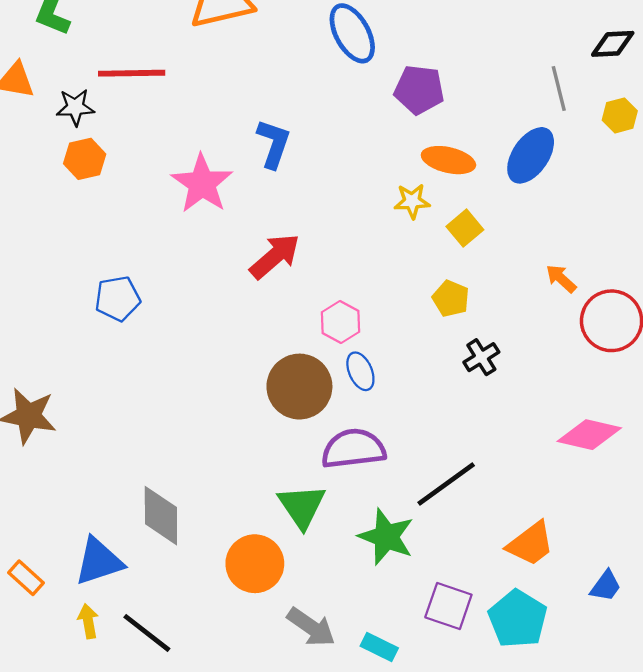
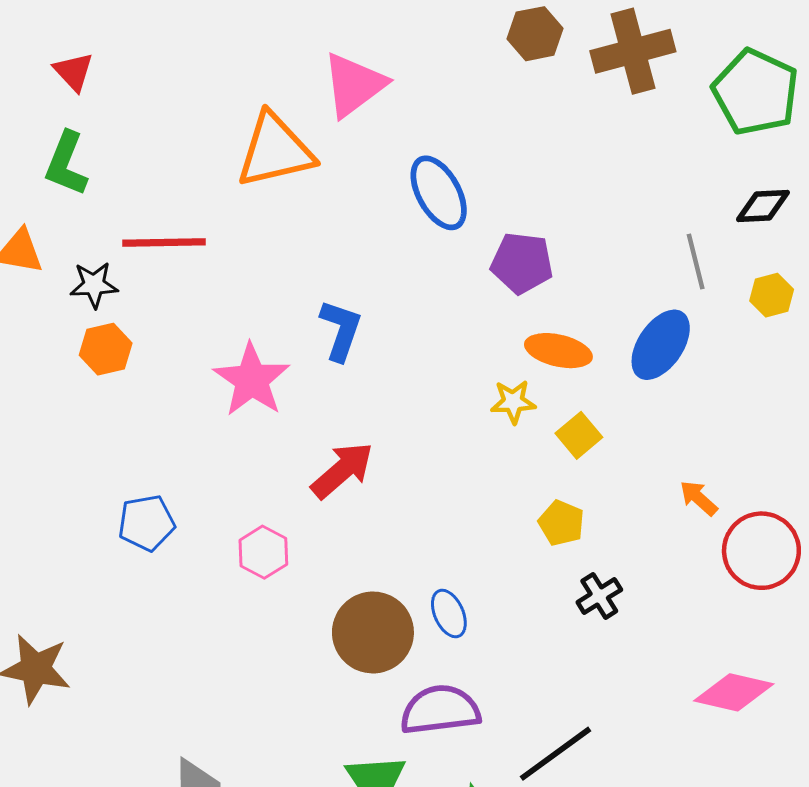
pink hexagon: (340, 322) -> (263, 552), moved

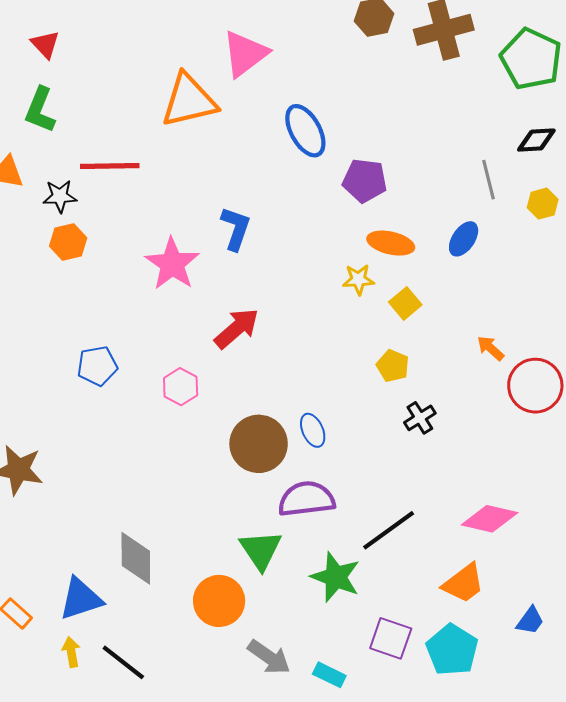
blue ellipse: (661, 345) -> (464, 239), size x0.7
pink diamond: (734, 692) -> (490, 519), moved

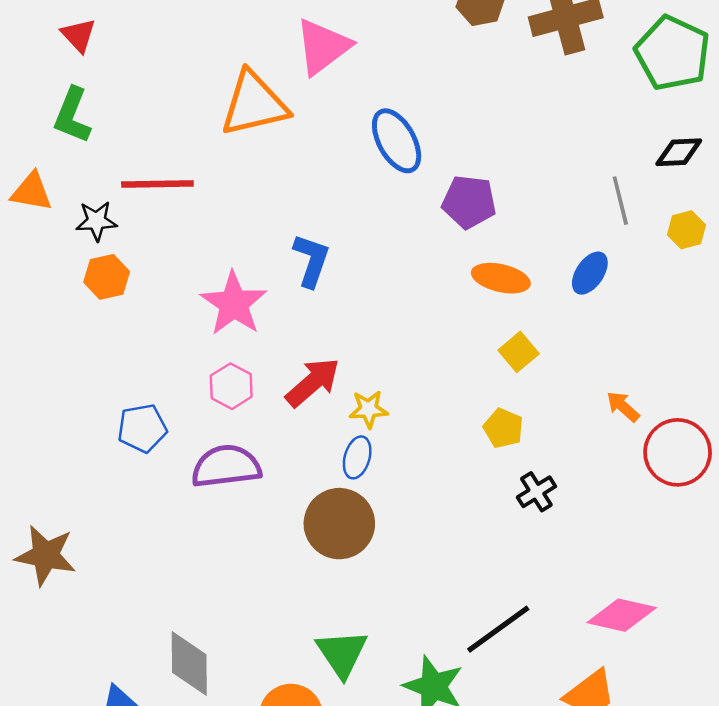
yellow star: (358, 279) -> (369, 409), moved
pink hexagon: (181, 387) -> (231, 386), moved
blue ellipse: (313, 430) -> (357, 457), moved, turned 40
purple semicircle: (306, 499) -> (226, 466), moved

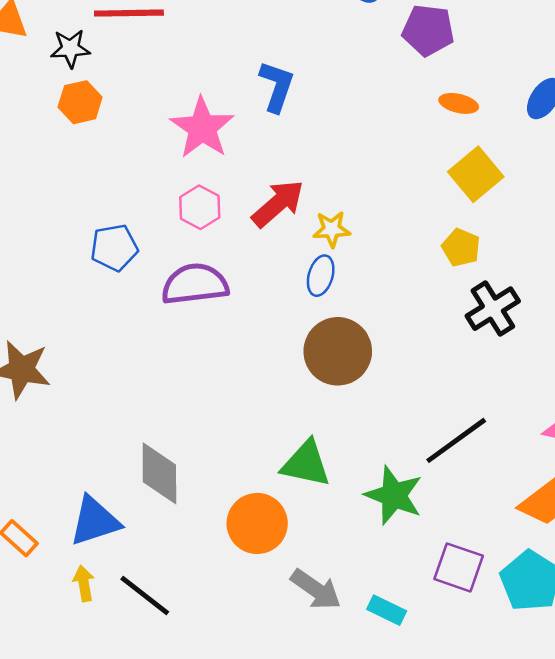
orange ellipse: (501, 278) -> (459, 103), size x0.7
yellow square: (519, 352) -> (476, 174), size x1.4
black cross: (536, 492) -> (493, 309), size x1.4
brown circle: (339, 524) -> (338, 351), moved
green triangle: (342, 653) -> (306, 464), turned -44

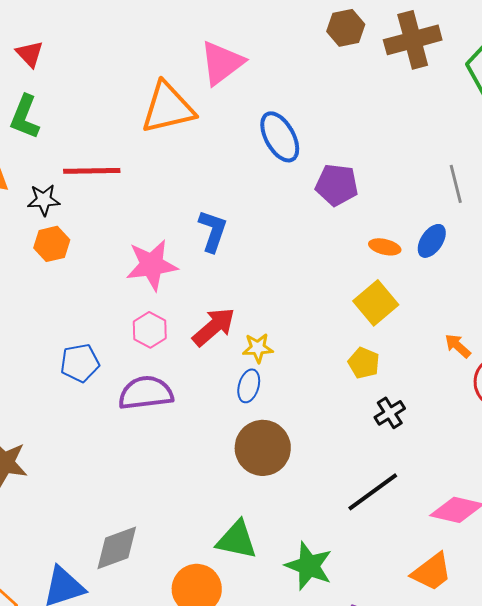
orange ellipse: (459, 103) -> (385, 247), moved
pink star: (202, 128) -> (152, 265), turned 30
black cross: (493, 309) -> (390, 413), size x0.7
black line: (456, 440) -> (373, 492), moved
gray diamond: (159, 473) -> (117, 548), turned 70

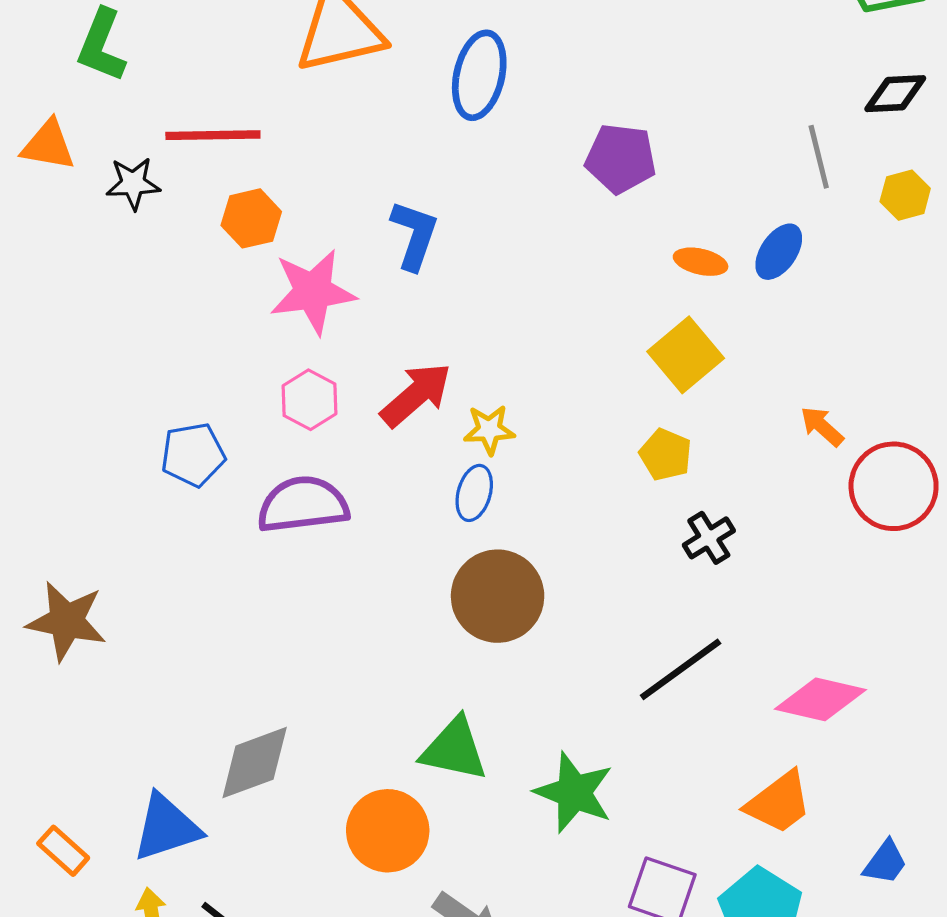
blue ellipse: (280, 137) -> (479, 75), moved, turned 42
orange hexagon: (52, 244) -> (251, 218), moved

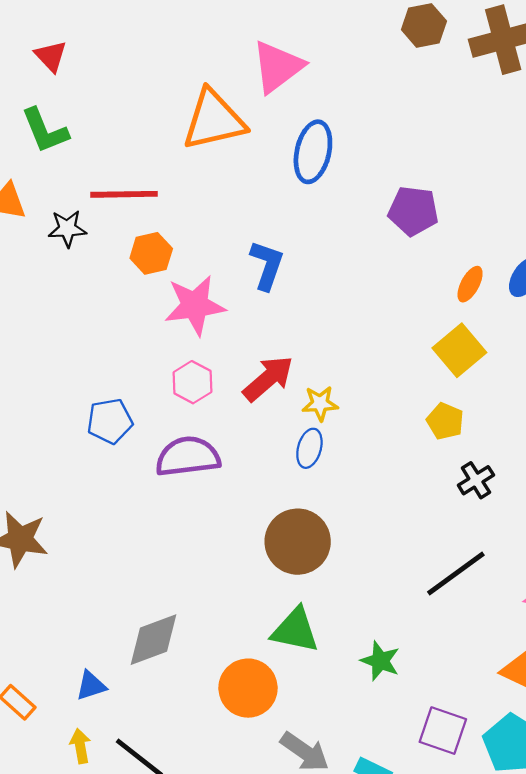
green L-shape: (101, 45) -> (45, 131), turned -44
orange ellipse: (701, 262) -> (470, 284), turned -75
brown circle: (498, 596) -> (298, 542), moved
green star: (574, 792) -> (380, 661), size x0.7
blue triangle: (166, 827) -> (91, 686), size x0.6

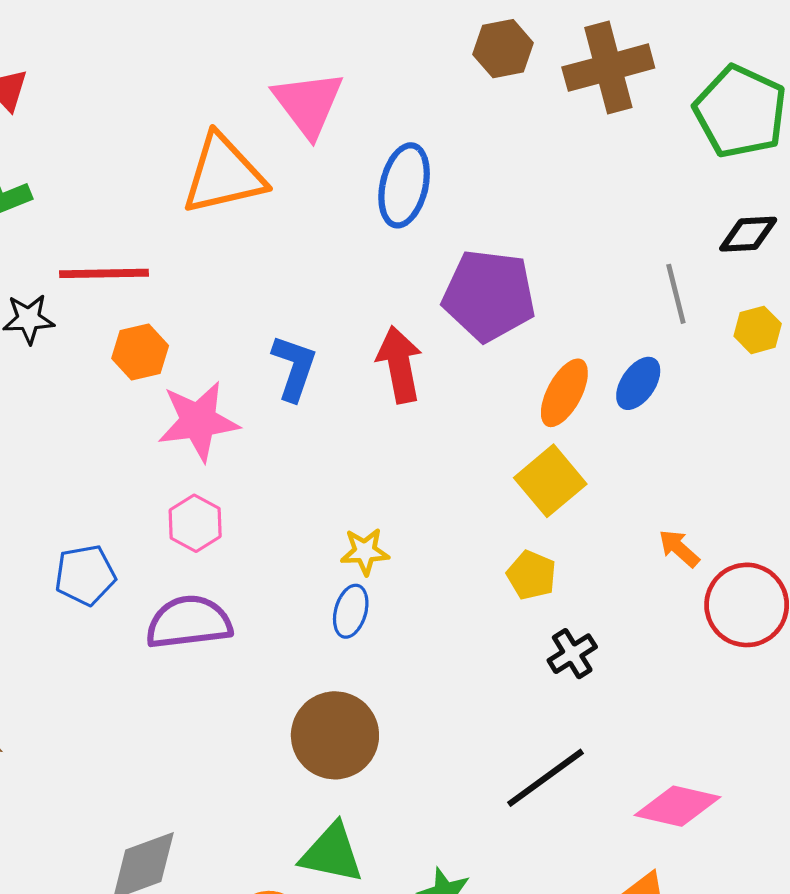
pink triangle: (278, 67) -> (308, 104), turned -30
blue ellipse: (313, 152) -> (404, 185), moved
purple pentagon: (413, 211) -> (489, 295), size x1.4
orange ellipse: (470, 284) -> (564, 393), size x1.4
red arrow: (268, 379) -> (399, 365), moved, turned -60

